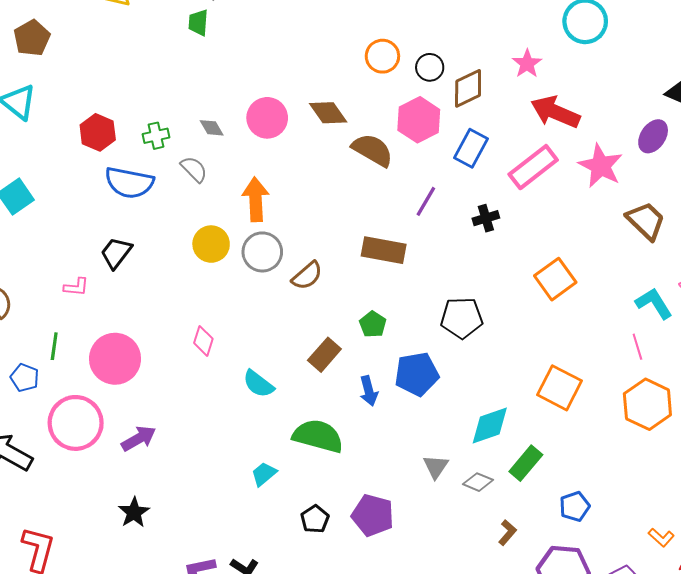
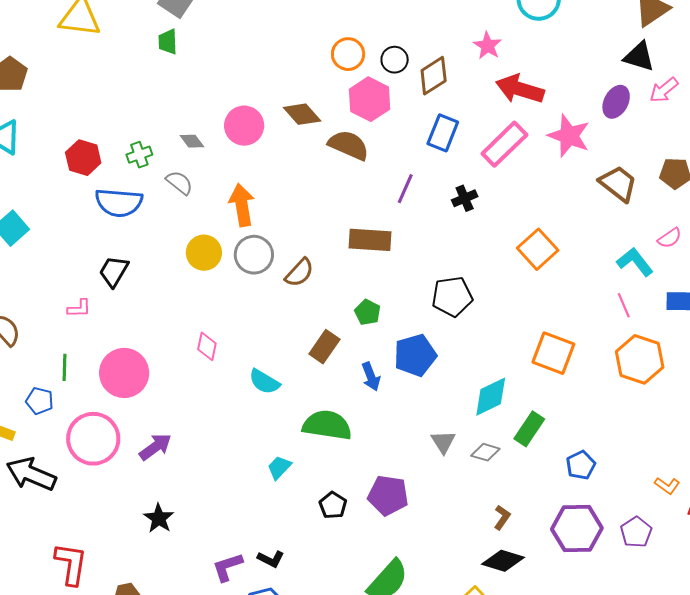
pink hexagon: (419, 120) -> (370, 99), moved
brown L-shape: (507, 533) -> (502, 517), moved

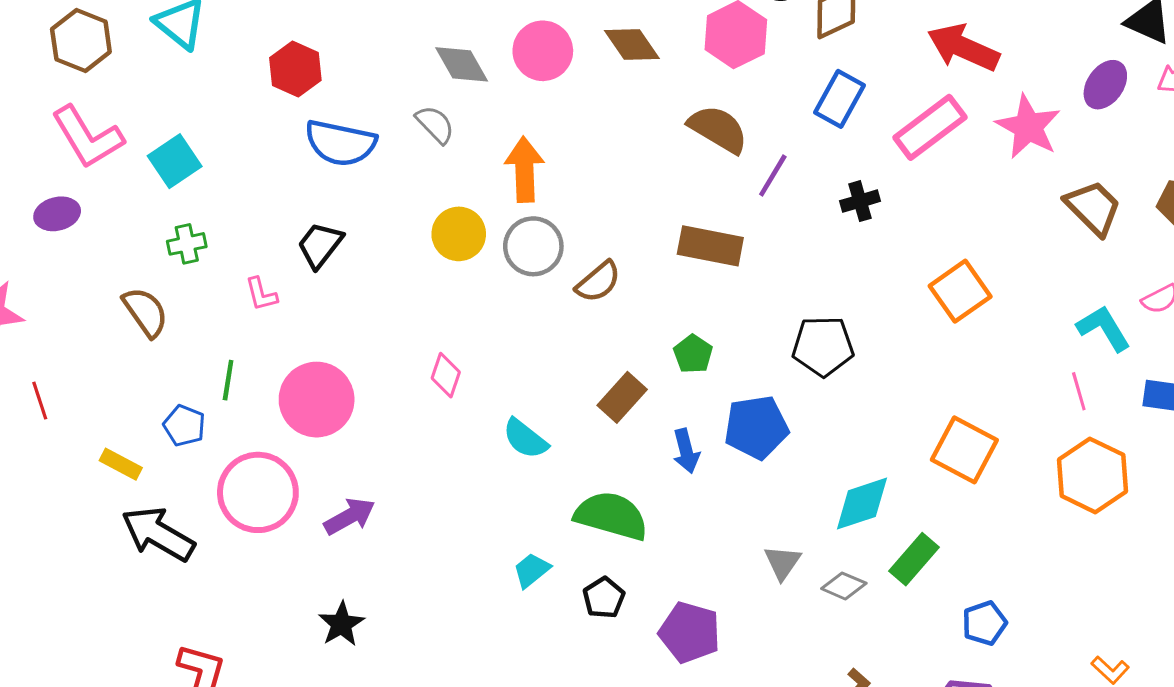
gray diamond: (192, 141) -> (462, 64), size x1.5
brown semicircle: (349, 145) -> (718, 129), moved
green cross: (139, 155) -> (187, 244), moved
pink L-shape: (79, 308) -> (261, 294), turned 70
black pentagon: (333, 505) -> (604, 598), moved

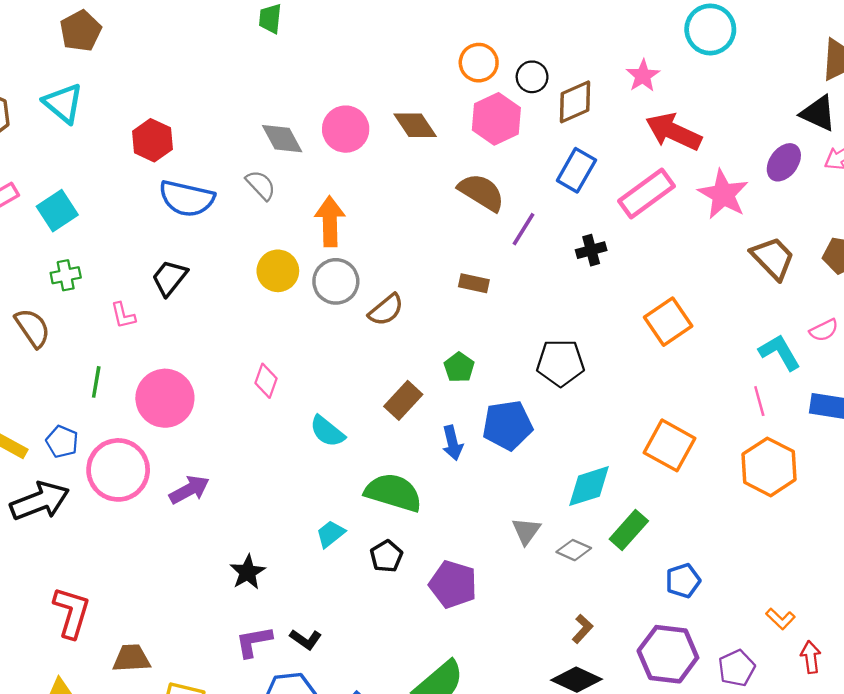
brown rectangle: (710, 246) -> (474, 283), size x0.6
blue pentagon: (184, 426) -> (62, 442), moved
black arrow: (158, 534) -> (40, 501), turned 128
black star: (341, 624) -> (248, 572), moved

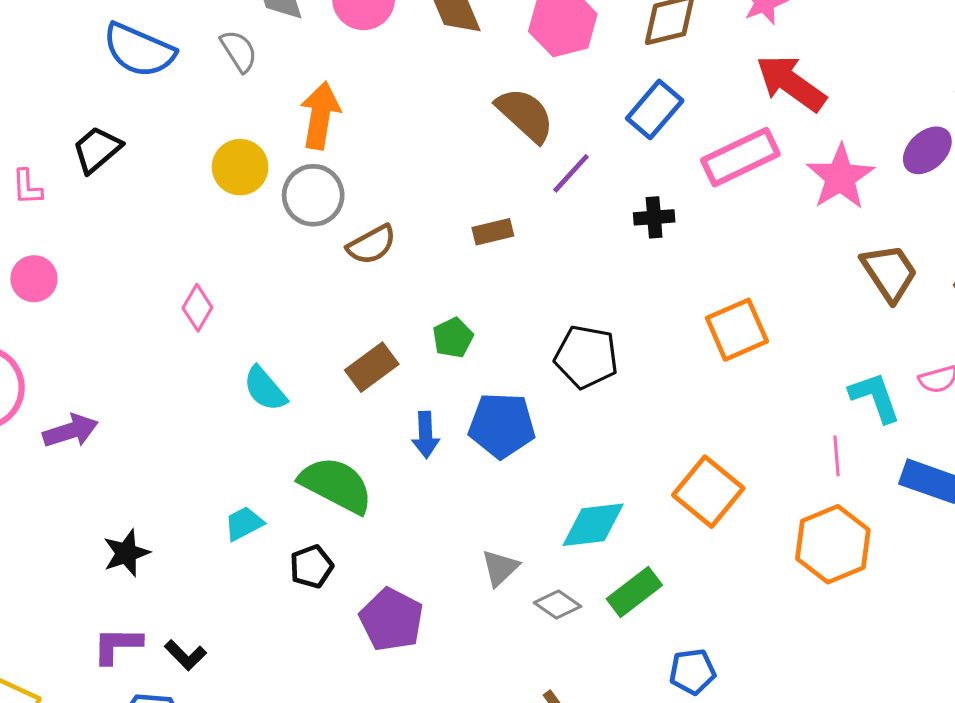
brown rectangle: (474, 283) -> (493, 232), turned -36
pink circle: (165, 398) -> (34, 279), moved, size x0.6

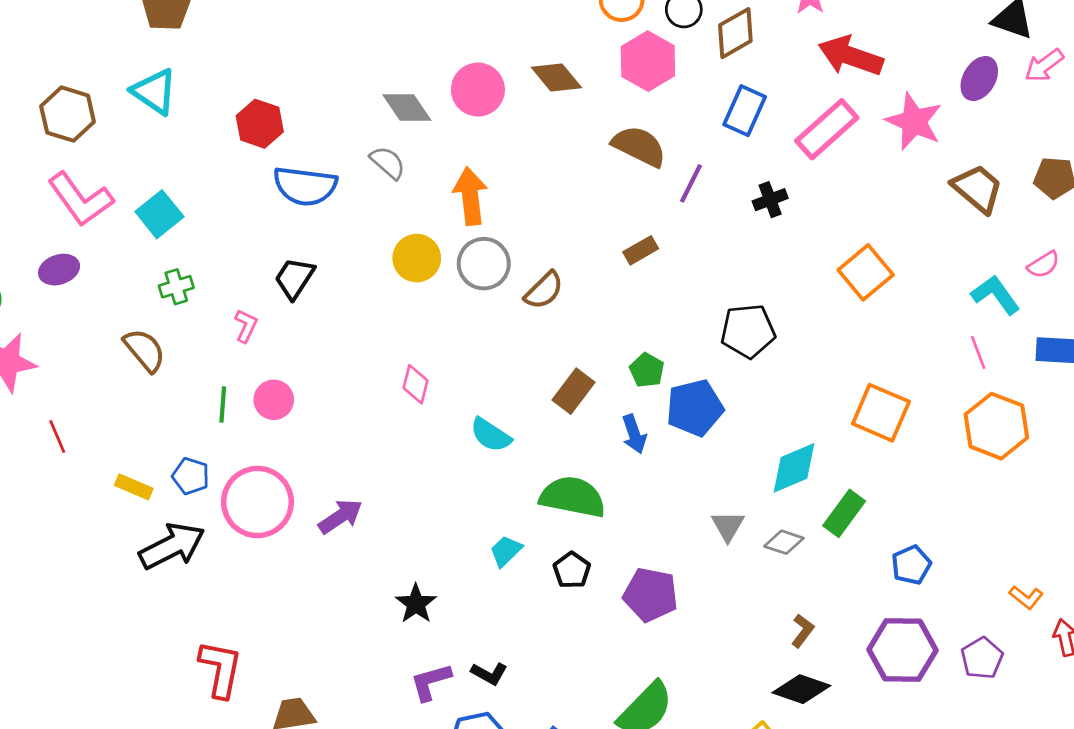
pink L-shape: (27, 187) -> (246, 326), turned -136
green pentagon: (453, 338) -> (647, 370), moved

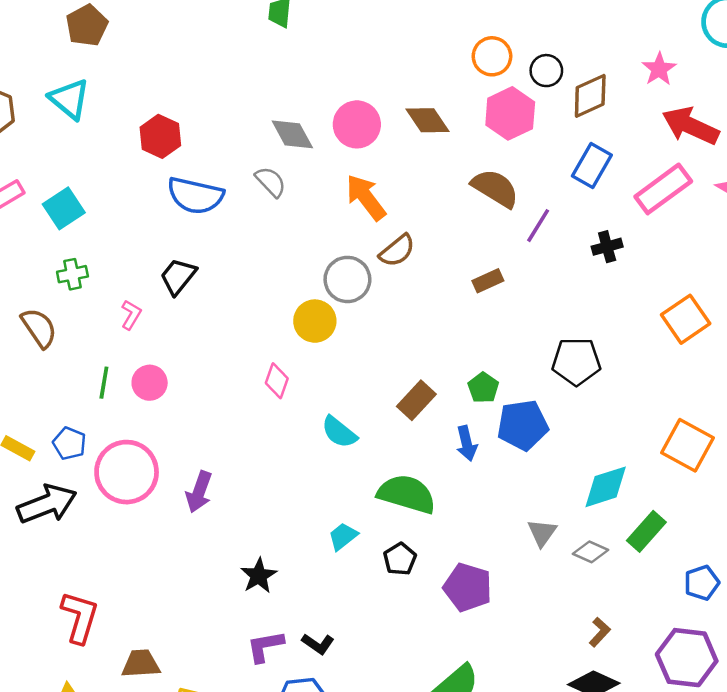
orange arrow: (470, 196) -> (366, 197), moved, turned -36
yellow circle: (417, 258) -> (315, 321), moved
brown semicircle: (544, 290) -> (397, 251), moved
purple arrow: (340, 516) -> (199, 492), turned 138

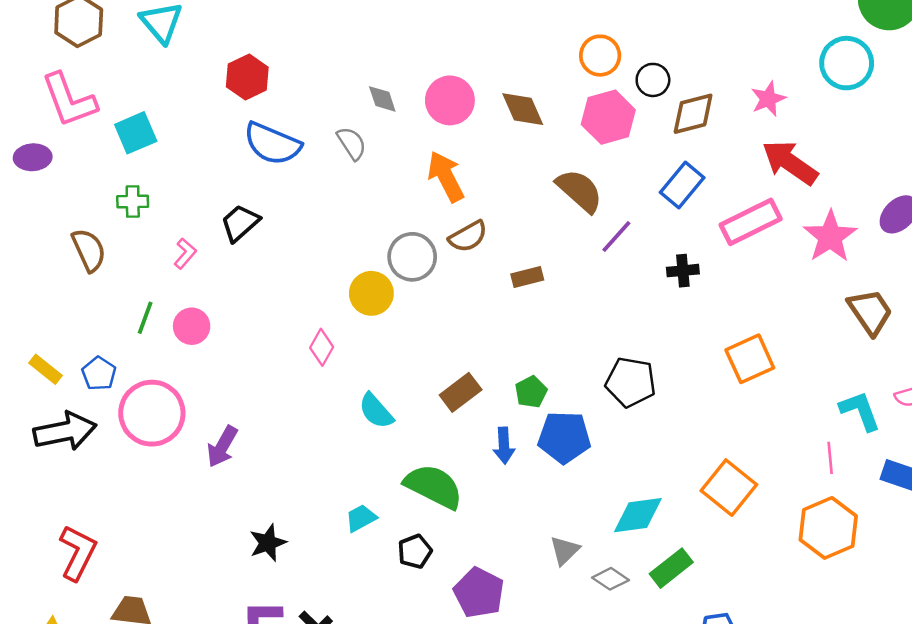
gray diamond: (292, 134) -> (382, 99), size x0.7
brown rectangle: (488, 281) -> (527, 277), moved

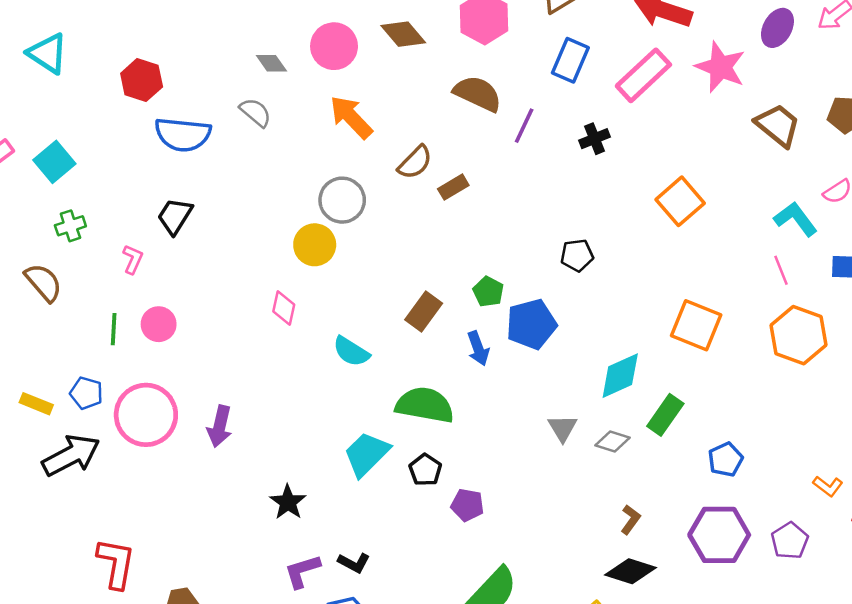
brown semicircle: (468, 236) -> (415, 162), moved
black pentagon: (631, 382) -> (577, 255), size x0.7
cyan trapezoid: (361, 518) -> (367, 454), size x1.6
purple pentagon: (479, 593) -> (467, 505), moved, size x0.7

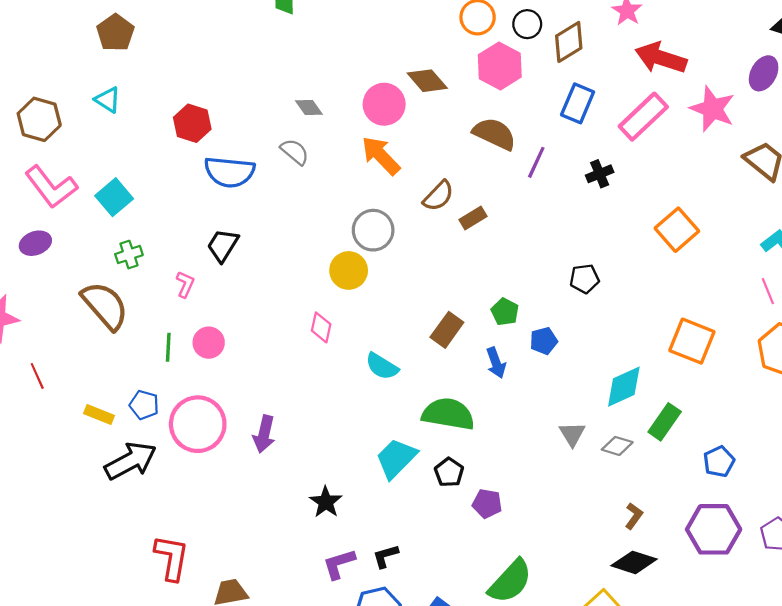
pink circle: (334, 46) -> (384, 104), moved
cyan triangle: (48, 53) -> (108, 100), size x0.7
brown semicircle: (43, 282) -> (105, 306), size x1.4
blue pentagon: (531, 324) -> (544, 341), size x0.6
black L-shape: (354, 563) -> (385, 556), turned 136

